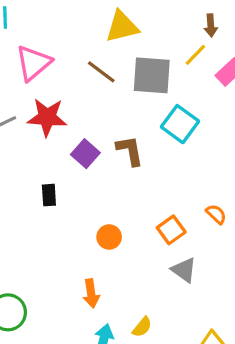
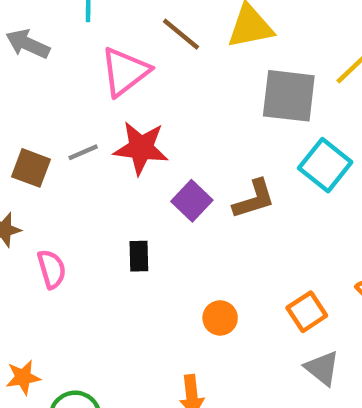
brown line: (101, 72) -> (181, 34), moved
brown L-shape: (130, 151) -> (254, 199), turned 80

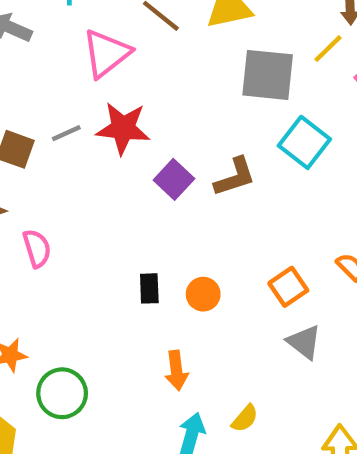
black rectangle: (139, 256) -> (149, 288), moved

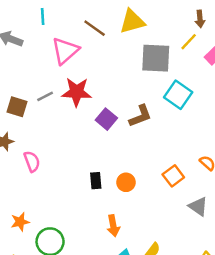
gray triangle: (304, 342) -> (198, 206), moved

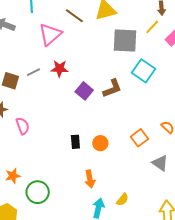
red star: (77, 92) -> (60, 69), size x0.7

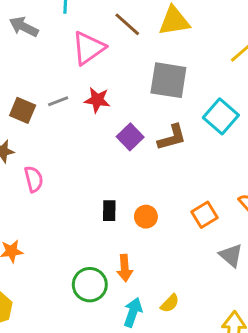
gray square: (125, 41) -> (168, 80), moved
green circle: (38, 192) -> (90, 285), moved

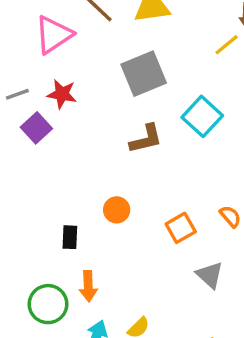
gray square: (168, 80) -> (144, 74), turned -33
purple square: (130, 137) -> (36, 128), moved
black rectangle: (109, 211) -> (70, 237), moved
orange circle: (146, 217) -> (117, 210), moved

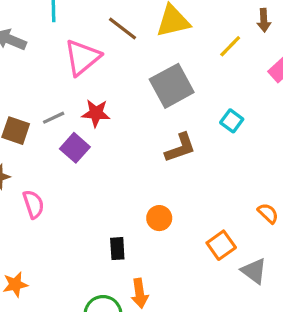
yellow line: (227, 45) -> (230, 46), moved
cyan square: (202, 116) -> (232, 121), size x0.6
orange square: (181, 228) -> (221, 245), moved

